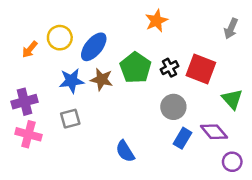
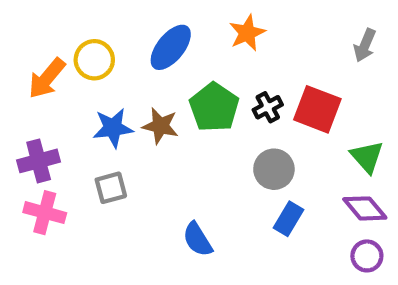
blue ellipse: (94, 47) -> (171, 47), moved
orange arrow: (30, 49) -> (47, 78), size x1.5
purple diamond: (214, 132) -> (365, 208), moved

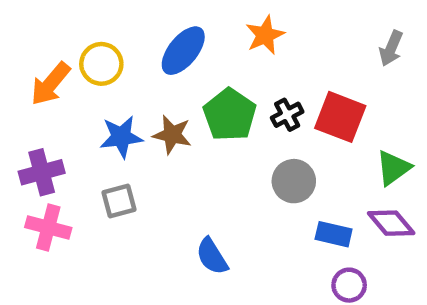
green triangle: (367, 157) -> (393, 168), turned 36
blue rectangle: (288, 219) -> (334, 234), moved, turned 72
purple circle: (367, 256) -> (349, 285), moved

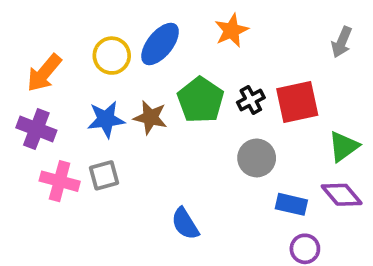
yellow circle: (101, 64) -> (112, 56), moved
red square: (340, 117) -> (297, 102), turned -33
purple cross: (42, 172) -> (36, 129), moved, turned 36
pink cross: (48, 228) -> (60, 181), moved

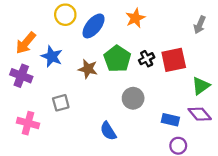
yellow circle: (112, 56) -> (65, 15), moved
blue star: (106, 119) -> (52, 56), moved, turned 30
gray circle: (257, 158) -> (133, 98), moved
pink cross: (60, 181) -> (28, 123), moved

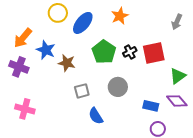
brown star: (88, 69) -> (67, 63), moved
gray square: (61, 103) -> (82, 91), moved

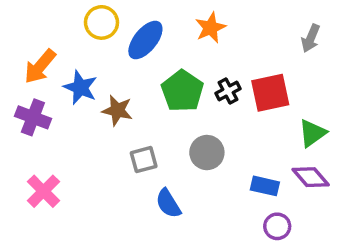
pink cross: (25, 109) -> (43, 191), turned 30

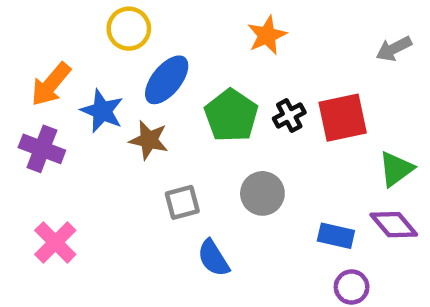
gray arrow: (311, 38) -> (394, 49), turned 40
blue ellipse: (145, 40) -> (167, 80), moved

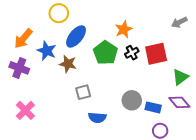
orange star: (267, 35) -> (124, 29), moved
gray circle: (262, 193) -> (132, 100), moved
blue semicircle: (213, 258) -> (97, 118), turned -54

